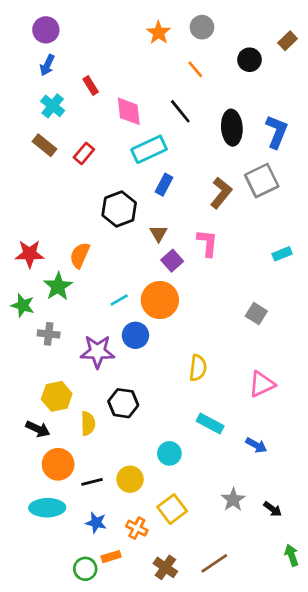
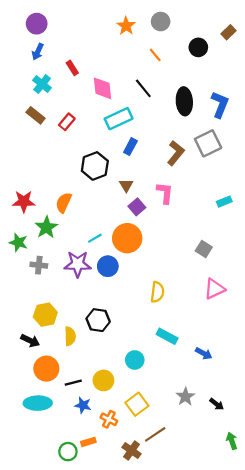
purple star: (97, 352) -> (78, 264), moved
pink triangle: (262, 384) -> (214, 289), moved
blue star: (96, 523) -> (83, 405), moved
brown line: (214, 563) -> (155, 434), moved

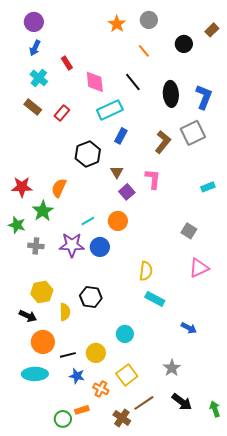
orange circle: (127, 238) -> (118, 221), size x0.7
cyan rectangle: (167, 336) -> (155, 299), moved
black arrow: (217, 404) -> (182, 402), moved, size x1.5

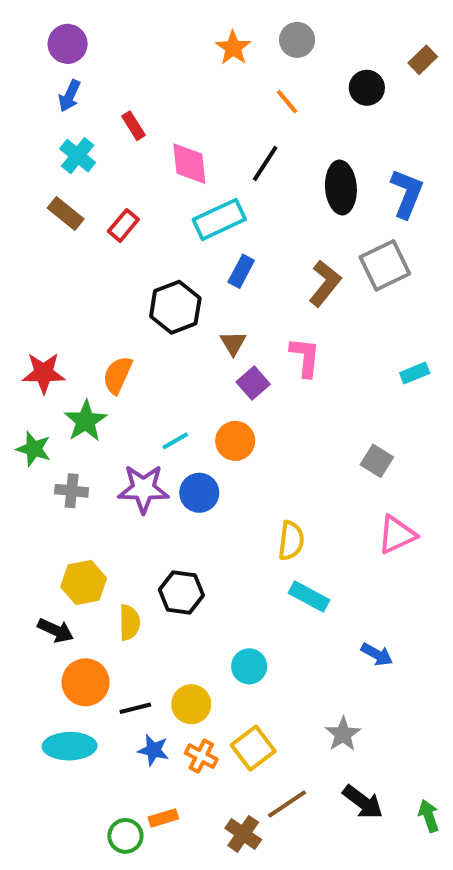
black line: (133, 82) -> (265, 164), turned 72
orange cross: (101, 389) -> (201, 756), moved

